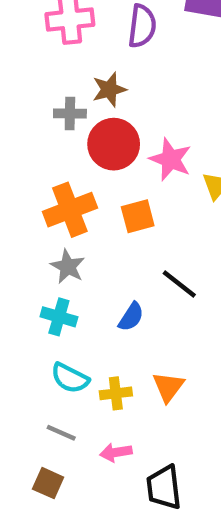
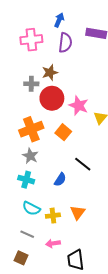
orange square: (138, 216) -> (63, 132), turned -35

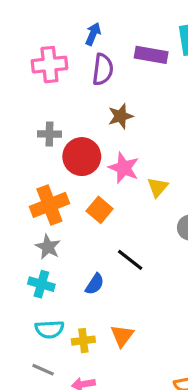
brown star: (50, 73) -> (121, 116), moved
cyan semicircle: (31, 208) -> (49, 329), turned -30

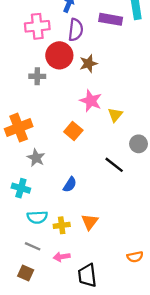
red circle: (82, 157) -> (59, 55), moved
orange cross: (49, 205) -> (19, 128), moved
black line: (130, 260) -> (114, 165), moved
cyan cross: (41, 284) -> (21, 188), moved

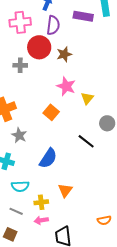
blue semicircle: (70, 185) -> (48, 158), size x1.5
yellow cross: (62, 225) -> (41, 202), moved

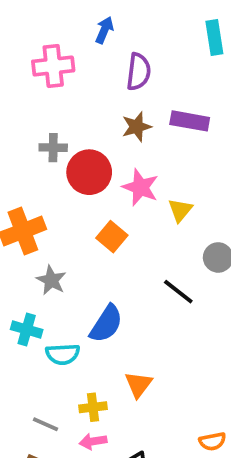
purple rectangle: (83, 16) -> (190, 121), moved
purple semicircle: (53, 25) -> (138, 72), moved
red circle: (39, 47) -> (89, 172), moved
cyan semicircle: (20, 186) -> (63, 354), moved

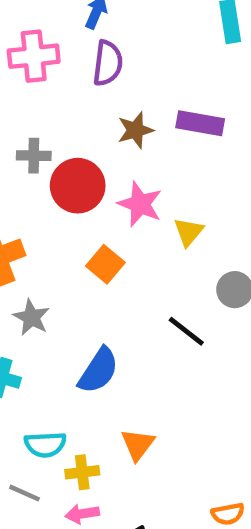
purple semicircle: (138, 72) -> (108, 63), moved
cyan semicircle: (63, 354) -> (45, 445), moved

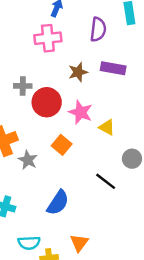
pink cross: (34, 56) -> (48, 38), moved
purple semicircle: (108, 63) -> (98, 29), moved
yellow triangle: (189, 232) -> (107, 127), turned -42
gray star: (31, 317) -> (28, 160), moved

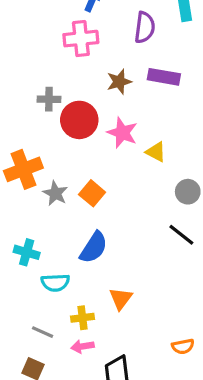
orange square: (62, 145) -> (92, 193), moved
black line: (106, 181) -> (181, 235), moved
cyan semicircle: (29, 243) -> (55, 283), moved

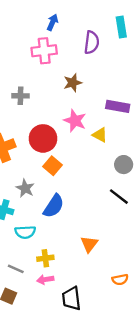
purple rectangle: (164, 77) -> (118, 106), moved
red circle: (79, 120) -> (43, 138), moved
gray star: (55, 193) -> (25, 188), moved
orange triangle: (121, 299) -> (89, 244), moved

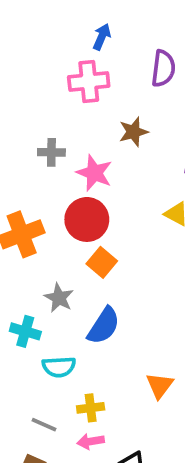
pink star: (75, 121) -> (94, 173), moved

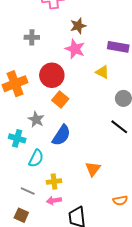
pink star: (94, 173) -> (75, 49), moved
cyan semicircle: (59, 367) -> (36, 158), turned -60

